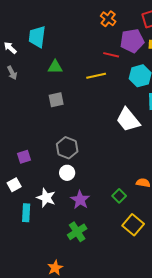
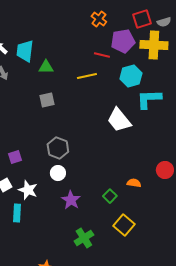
cyan trapezoid: (37, 37) -> (25, 51), moved
white star: (46, 198) -> (28, 190), moved
green cross: (77, 232) -> (84, 238), moved

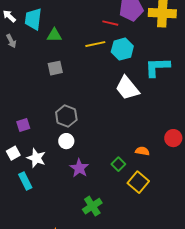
cyan hexagon: (131, 76) -> (122, 49), moved
cyan rectangle: (17, 213) -> (25, 181), turned -30
yellow square: (124, 225) -> (138, 182), moved

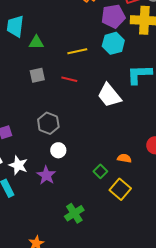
red line: (110, 23) -> (69, 79), moved
cyan hexagon: (122, 49) -> (113, 43), moved
white circle: (66, 141) -> (58, 150), moved
purple star: (79, 168) -> (46, 175), moved

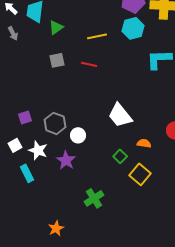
green triangle: (36, 42) -> (56, 27), turned -35
white trapezoid: (109, 95) -> (120, 115), moved
gray hexagon: (48, 123) -> (55, 123), moved

